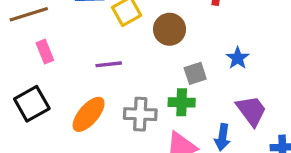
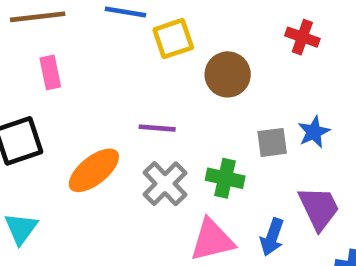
purple line: (109, 64) -> (157, 128), moved
gray square: (195, 73) -> (272, 142), moved
gray cross: (140, 114) -> (165, 184), turned 32

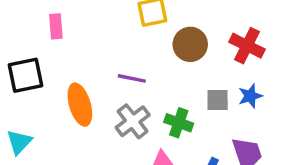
red cross: (302, 37) -> (247, 46), moved, size x1.4
orange ellipse: (94, 170) -> (80, 105), turned -75

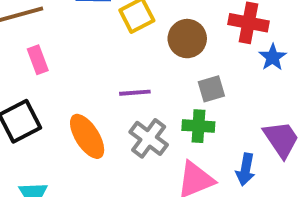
blue star: (250, 96) -> (273, 57), moved
gray square: (218, 100) -> (211, 89), moved

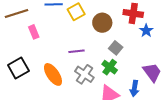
pink rectangle: (38, 60) -> (34, 32), moved
gray square: (211, 89) -> (116, 48), turned -32
green cross: (198, 126) -> (110, 67), turned 35

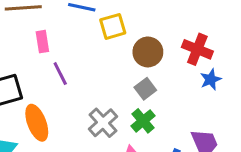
gray square: (116, 48) -> (145, 89), moved
purple line: (77, 51) -> (60, 74), moved, turned 56
orange ellipse: (53, 74) -> (37, 123), moved

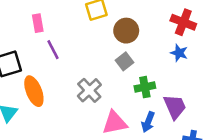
red cross: (197, 49) -> (183, 22), moved
blue star: (211, 79) -> (179, 53), turned -30
green cross: (143, 121) -> (145, 87), moved, turned 30

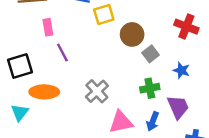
blue star: (179, 53) -> (181, 70), moved
gray square: (124, 61) -> (151, 54), moved
orange ellipse: (34, 91) -> (44, 92), turned -68

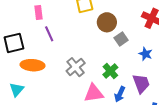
green cross: (150, 88) -> (110, 71), moved, turned -35
cyan triangle: (20, 113) -> (17, 90), moved

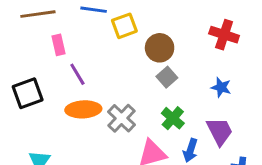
gray square: (121, 39) -> (167, 77), moved
orange ellipse: (33, 65) -> (83, 109), moved

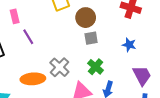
gray square: (167, 77) -> (91, 38), turned 32
orange ellipse: (83, 109) -> (33, 79), moved
purple trapezoid: (220, 131) -> (142, 75), moved

